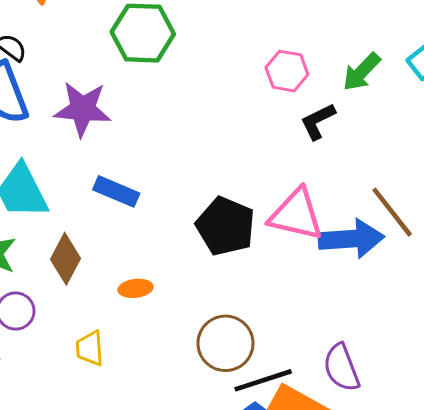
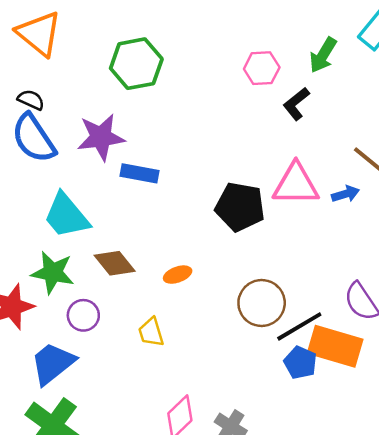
blue rectangle: (116, 191) -> (140, 173), moved
blue arrow: (351, 239) -> (345, 194), size x0.5
brown diamond: (66, 259) -> (115, 263), turned -54

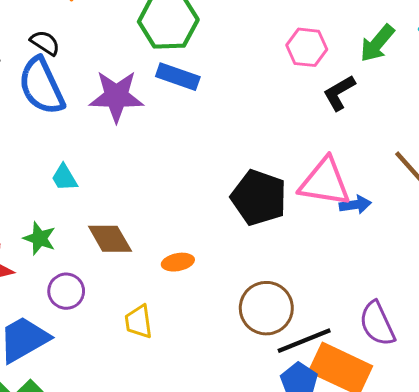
blue rectangle: (140, 173) -> (178, 77), moved
blue arrow: (345, 194) -> (355, 205), moved
cyan trapezoid: (66, 216) -> (64, 178), size x0.5
green star: (53, 273) -> (39, 238), size x0.7

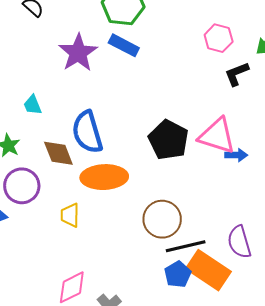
blue semicircle: (41, 86) -> (87, 132), moved
purple star: (116, 96) -> (78, 53), turned 30
orange ellipse: (178, 262) -> (104, 177), size x2.0
purple circle: (66, 291) -> (22, 186), size x1.4

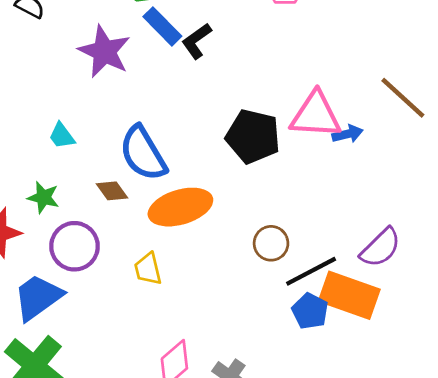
blue rectangle: (124, 45) -> (162, 26), turned 32
black L-shape: (237, 74) -> (197, 41), moved
brown diamond: (58, 153) -> (112, 191), size x0.7
brown circle: (162, 219) -> (271, 243), size x0.7
purple semicircle: (239, 242) -> (381, 248), turned -104

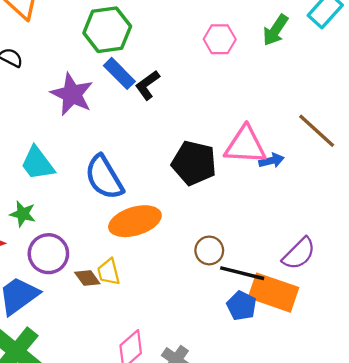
cyan trapezoid: (62, 136) -> (37, 163), size x1.6
brown diamond: (112, 191) -> (87, 278), moved
black line: (311, 271) -> (242, 273), turned 42

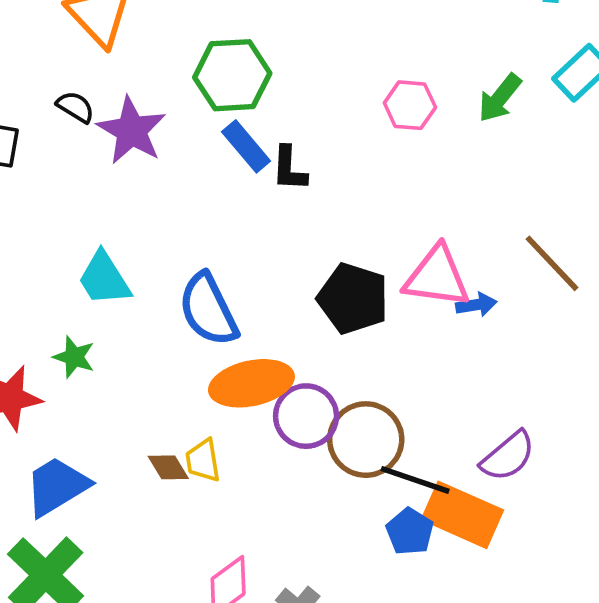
black L-shape: (147, 85) -> (289, 169), turned -56
purple star: (72, 94) -> (131, 131), moved
brown circle: (209, 250) -> (366, 440), size x1.6
purple circle: (48, 254) -> (306, 416), moved

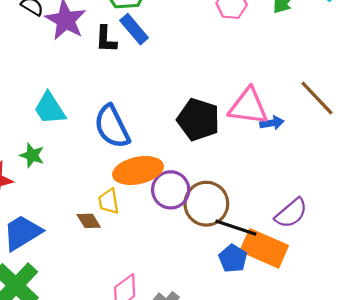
black L-shape: (289, 169) -> (106, 39), moved
yellow trapezoid: (203, 460) -> (109, 201), moved

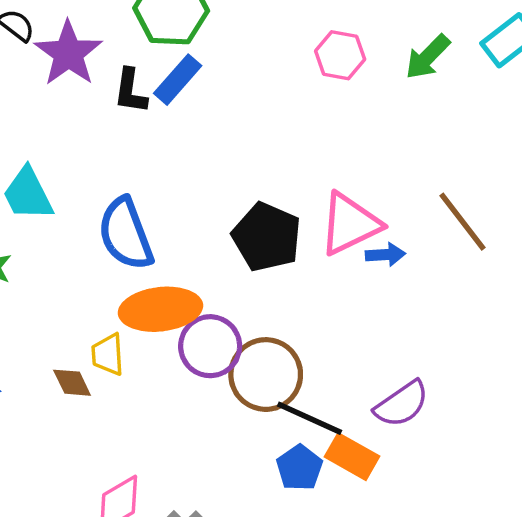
blue rectangle: (134, 29) -> (178, 80), turned 76
pink triangle: (248, 106) -> (350, 224), turned -39
orange rectangle: (264, 248) -> (352, 457), size x0.7

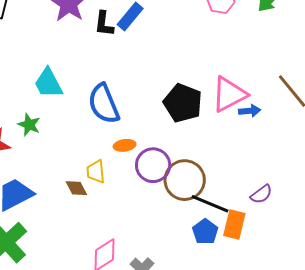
orange ellipse: (160, 309) -> (125, 145), size x0.5
purple semicircle: (402, 404) -> (261, 194), size x0.7
orange rectangle: (352, 457) -> (234, 224), turned 76

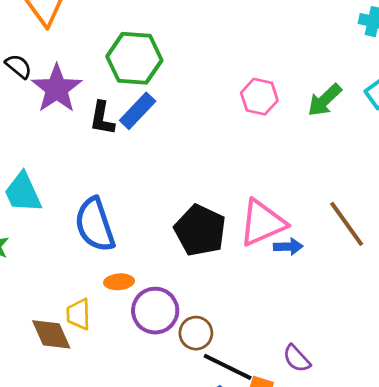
brown circle: (185, 180) -> (196, 333), size x0.6
brown diamond: (76, 188) -> (51, 334), size x1.4
purple semicircle: (261, 194) -> (297, 358), turned 80

